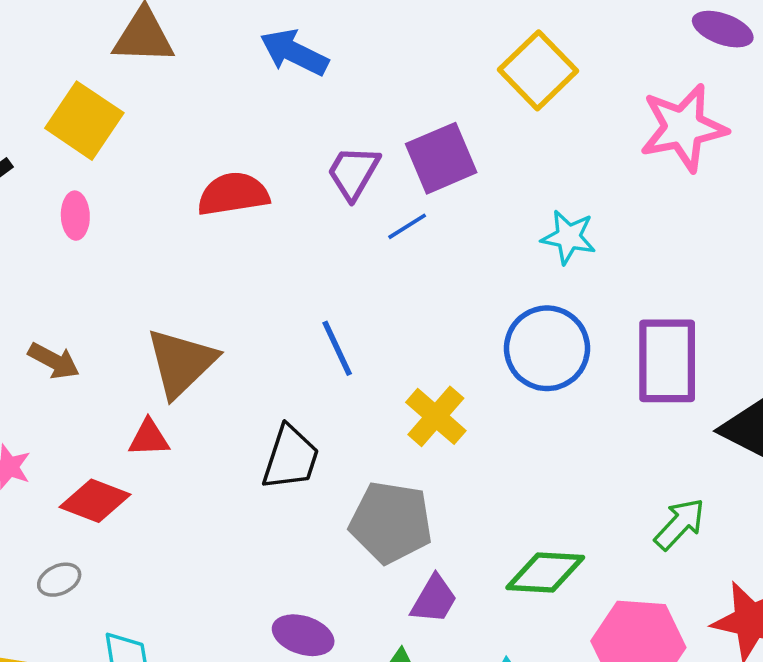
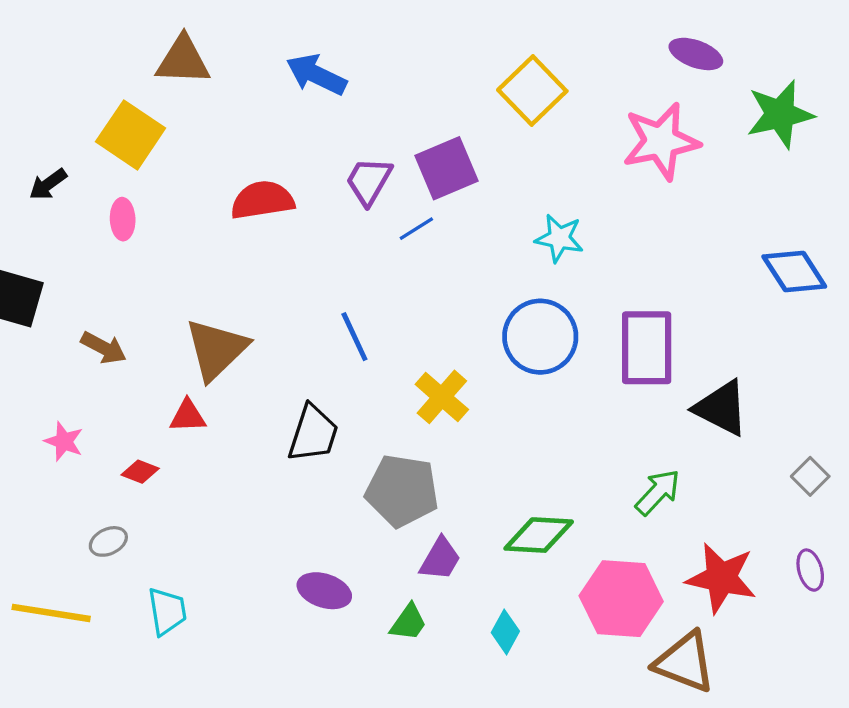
red diamond: (95, 501) -> (140, 472), size x0.6

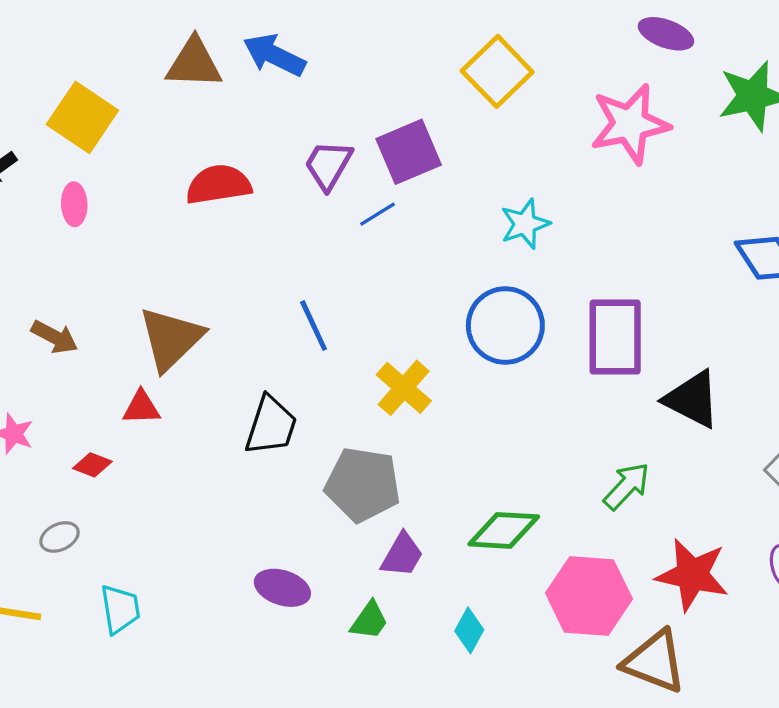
brown triangle: (183, 60) -> (194, 63), moved
cyan star: (559, 238) -> (525, 224), turned -30

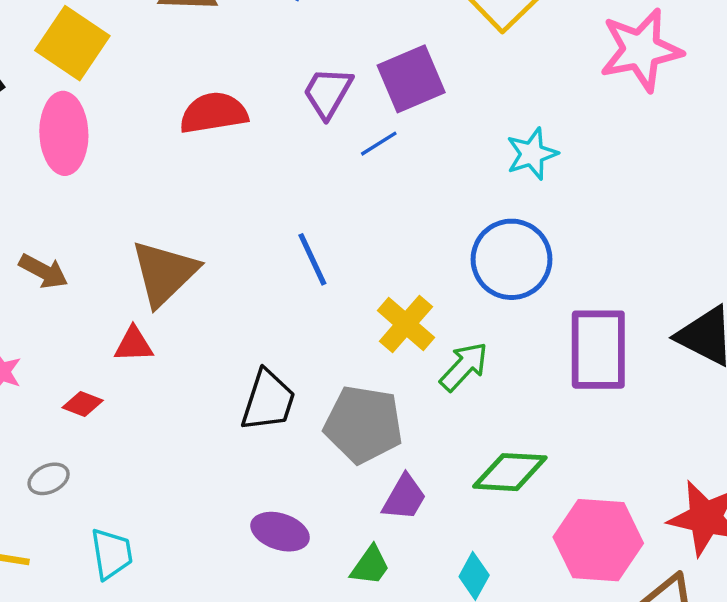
pink ellipse: (74, 204) -> (64, 133), size x1.8
purple rectangle: (615, 337) -> (598, 350), moved
black trapezoid: (271, 426) -> (268, 401), moved
green arrow: (627, 486) -> (464, 367), moved

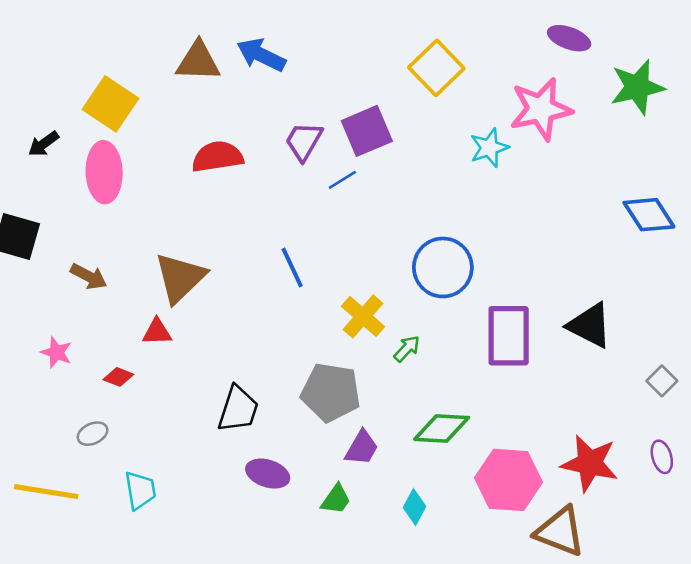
cyan star: (532, 154) -> (489, 148), moved
green arrow: (464, 367) -> (407, 349), size x0.7
black trapezoid: (268, 401) -> (238, 409), moved

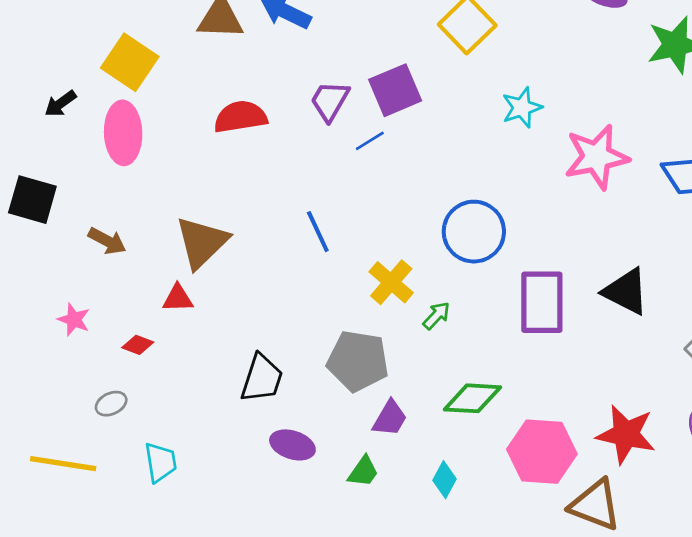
pink star: (541, 109) -> (597, 157), moved

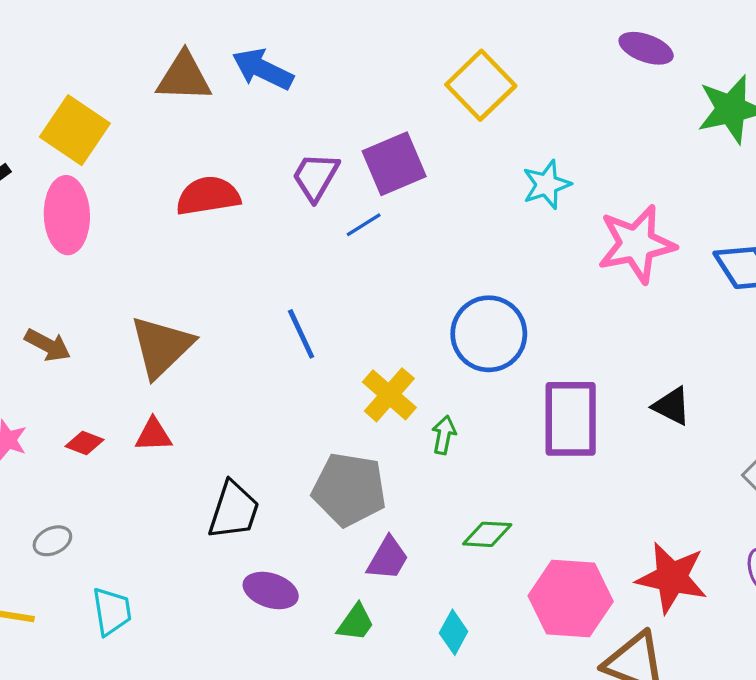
black triangle: (626, 292) -> (672, 406), size x0.7
red triangle: (178, 298) -> (154, 435), moved
green arrow: (437, 316) -> (444, 435), turned -32
red diamond: (138, 345) -> (85, 443), moved
green diamond: (473, 398) -> (487, 534), size x0.7

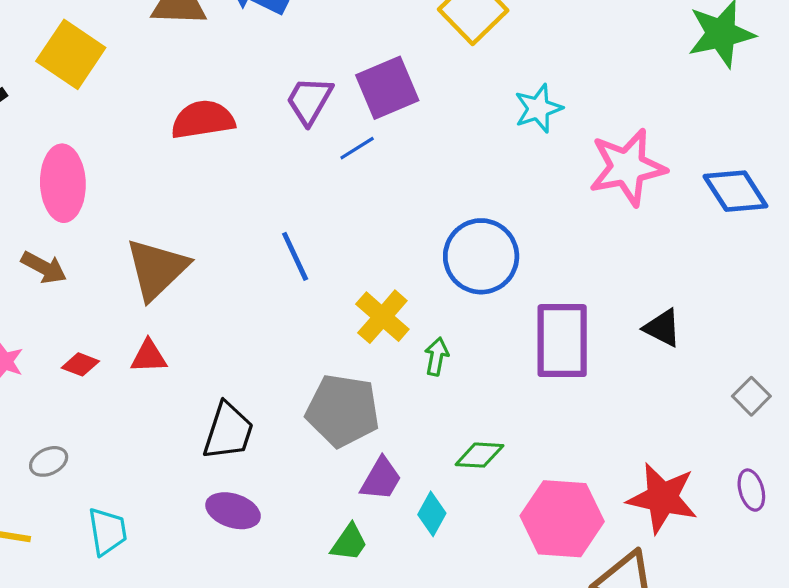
pink ellipse: (67, 215) -> (63, 183), moved
purple ellipse: (271, 591) -> (233, 511), moved
cyan diamond: (454, 632) -> (432, 514), moved

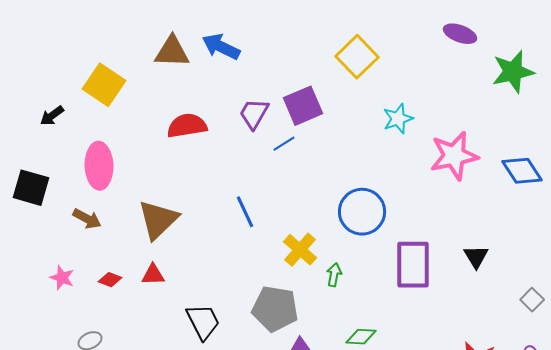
black triangle: (662, 328) -> (476, 257), turned 32
black trapezoid: (228, 431) -> (203, 322), turned -45

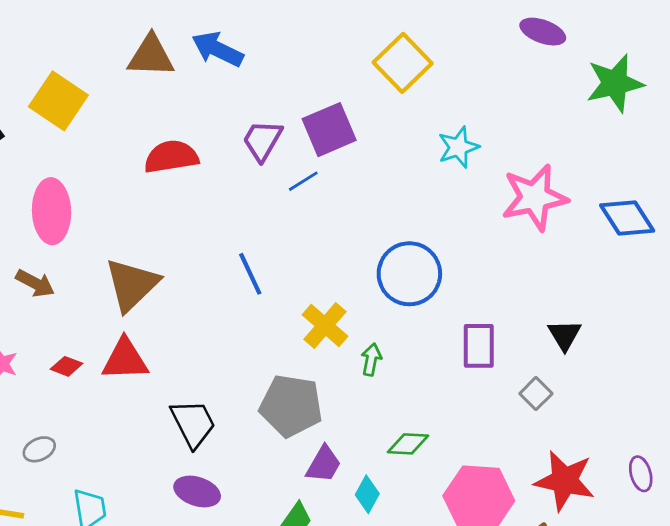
purple rectangle: (413, 265) -> (479, 346), size x0.7
red triangle: (153, 275) -> (125, 359), size x1.5
gray square: (532, 300) -> (536, 394), moved

